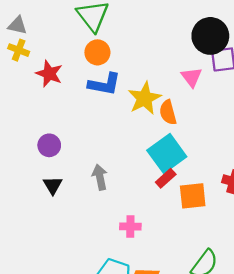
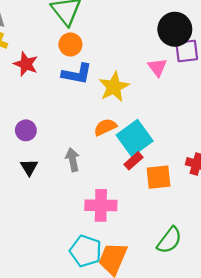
orange semicircle: (168, 112) -> (105, 127), moved, turned 80
pink cross: (130, 226) -> (101, 205), size x1.6

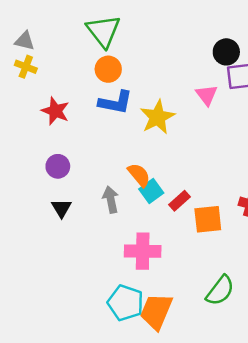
black circle: (175, 29) -> (226, 52), size x0.7
red star: (26, 64) -> (55, 111), moved
orange semicircle: (105, 127) -> (139, 175), moved, turned 75
cyan square: (135, 138) -> (151, 191), moved, size x0.6

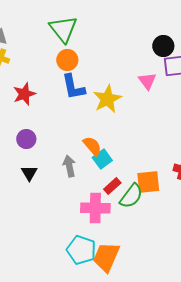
blue L-shape: (116, 102) -> (73, 87), turned 68
red star: (55, 111) -> (24, 94), turned 30
red rectangle: (180, 201) -> (112, 186), moved
green semicircle: (220, 291) -> (131, 196), moved

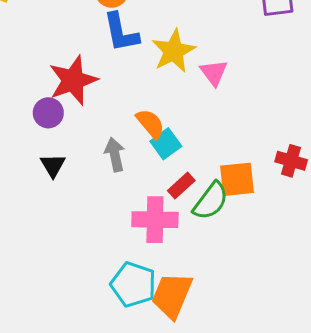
pink triangle: (147, 81) -> (214, 73), moved
red star: (24, 94) -> (73, 80), moved, size x1.4

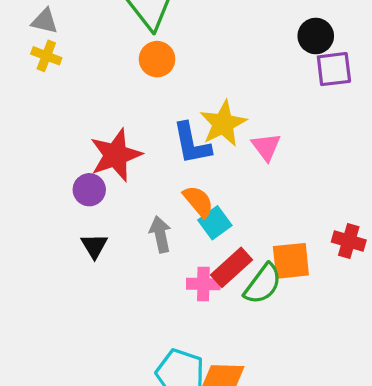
blue L-shape: (121, 32) -> (192, 143), moved
red rectangle: (181, 186) -> (231, 267), size x1.4
pink cross: (155, 220) -> (203, 284), moved, size x0.7

